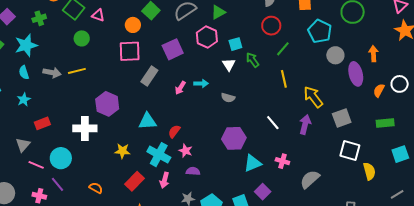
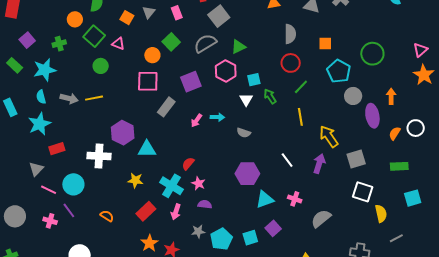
cyan star: (24, 100) -> (39, 124), size x1.6
cyan triangle: (147, 121) -> (147, 149), moved
gray line: (397, 194) -> (396, 238), moved

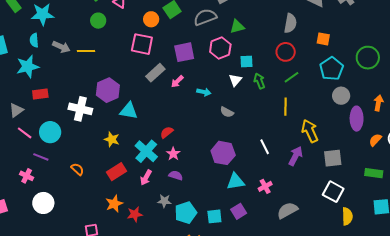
pink arrow: (196, 120) -> (177, 81), moved
pink cross: (295, 199) -> (265, 186), turned 32
purple line: (69, 210) -> (41, 157), turned -42
pink cross: (50, 221) -> (27, 176), moved

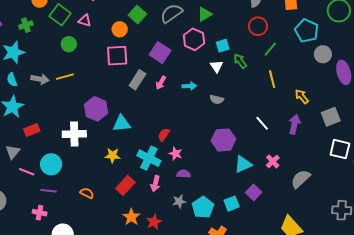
purple square: (184, 52) -> (160, 53), turned -30
yellow arrow: (310, 131) -> (302, 96), size x0.7

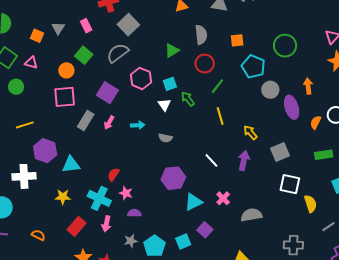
green triangle: (205, 14) -> (172, 50), moved
yellow line: (65, 77) -> (25, 125), moved
gray semicircle: (301, 179) -> (251, 215), turned 35

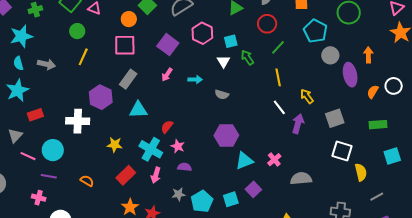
gray rectangle: (86, 120) -> (128, 79), moved
yellow line: (25, 125) -> (83, 57), moved, turned -54
white line: (211, 160) -> (279, 107), moved
cyan triangle: (71, 165) -> (138, 110), moved

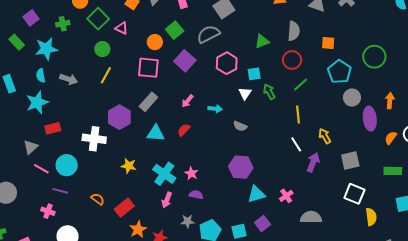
purple square: (168, 45) -> (185, 61), moved
red semicircle: (167, 127) -> (184, 130), moved
red rectangle: (126, 175) -> (124, 208), moved

